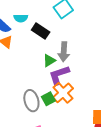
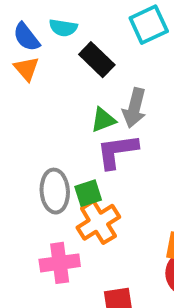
orange cross: (63, 93) -> (98, 222), moved

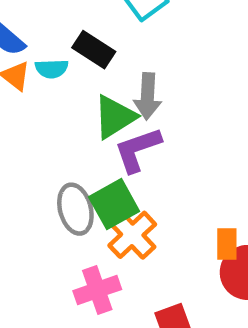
cyan semicircle: (63, 28) -> (52, 69), moved
green triangle: (103, 120) -> (115, 117), size x1.5
green square: (88, 193) -> (114, 204), size x1.5

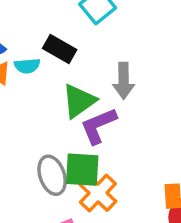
gray arrow: (148, 96) -> (124, 81), moved
green square: (114, 204) -> (82, 170), turned 36

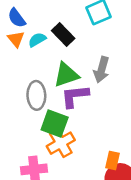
cyan semicircle: (27, 66) -> (37, 40), turned 138
gray ellipse: (52, 175) -> (36, 95), moved

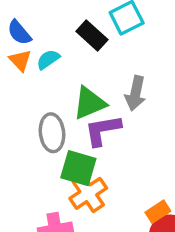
black rectangle: (63, 35) -> (92, 36), moved
orange rectangle: (113, 160) -> (158, 212), turned 48

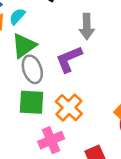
green triangle: (89, 103) -> (24, 46), moved
green square: (78, 168) -> (32, 102), moved

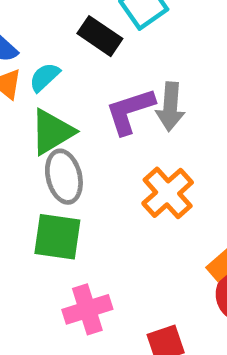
purple L-shape: (69, 59) -> (130, 111), moved
orange cross: (69, 108) -> (168, 193), moved

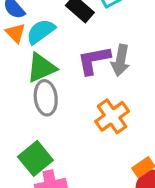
cyan semicircle: (45, 77) -> (41, 31), size x1.4
green square: (57, 237) -> (35, 158), moved, turned 36

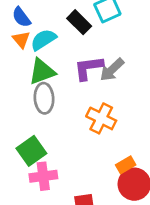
gray arrow: (121, 60) -> (112, 70), turned 32
orange cross: (112, 116) -> (101, 118), turned -32

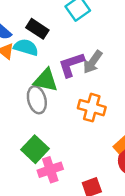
black rectangle: (79, 22) -> (37, 29), moved
cyan semicircle: (43, 40) -> (26, 47), turned 60
green triangle: (42, 72) -> (46, 80), moved, turned 44

